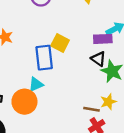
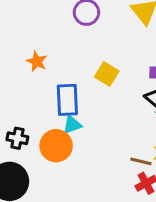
blue rectangle: (44, 58) -> (67, 100), moved

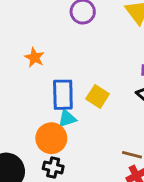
yellow square: (107, 74) -> (98, 96), moved
black cross: (17, 138) -> (53, 167), moved

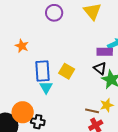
cyan triangle: (67, 118) -> (46, 87), turned -40
orange circle: (51, 138) -> (23, 112), moved

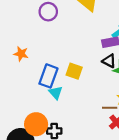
blue rectangle: (43, 71) -> (48, 76), turned 35

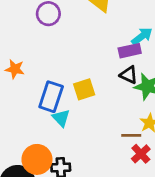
yellow square: (74, 71) -> (84, 89), turned -35

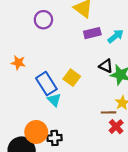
purple rectangle: (130, 51) -> (92, 33), moved
yellow square: (84, 89) -> (72, 78), turned -35
blue rectangle: (51, 97) -> (46, 84), turned -50

